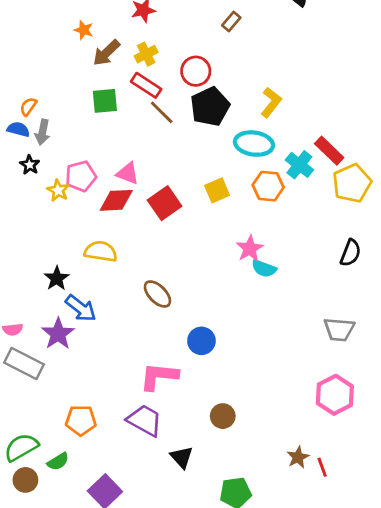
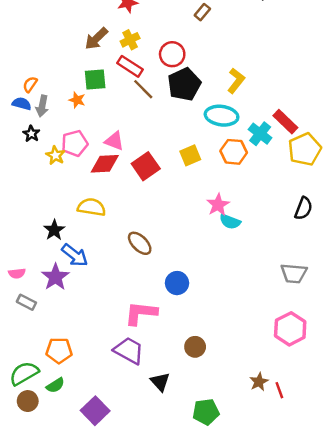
orange star: (84, 30) -> (77, 100), moved
gray rectangle: (24, 364) -> (26, 302), size x0.6
orange pentagon: (81, 420) -> (59, 350), moved

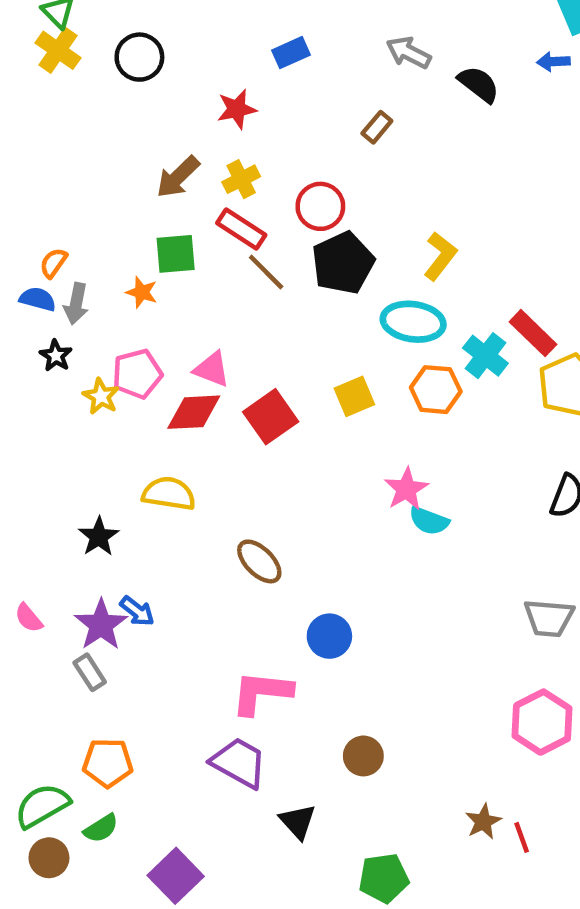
blue arrow: (75, 255) -> (137, 611), moved, size x0.7
pink semicircle: (17, 273) -> (29, 618), turned 56
gray rectangle: (26, 302) -> (90, 672), moved, turned 30

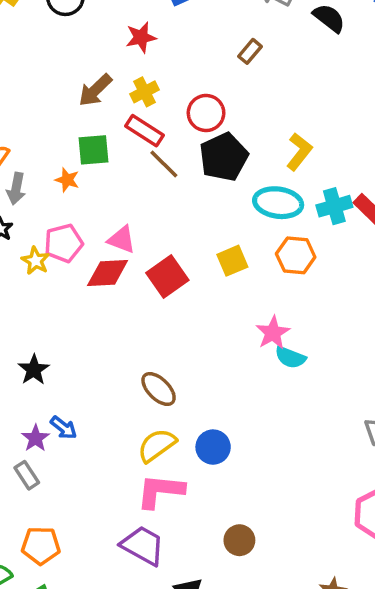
cyan cross: (485, 356) -> (334, 206), moved, turned 36
yellow semicircle: (169, 494) -> (157, 445), moved, turned -45
purple star: (101, 625) -> (35, 438), size x0.7

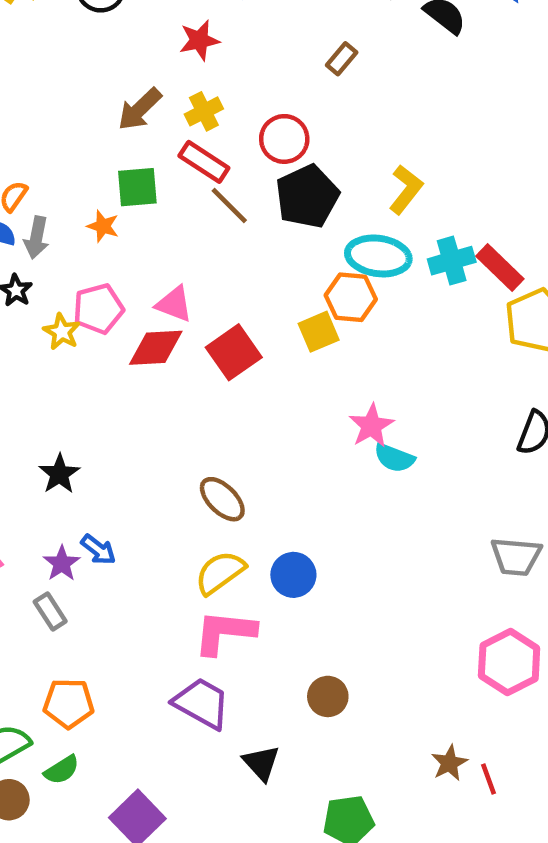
orange hexagon: (296, 255) -> (351, 297), moved

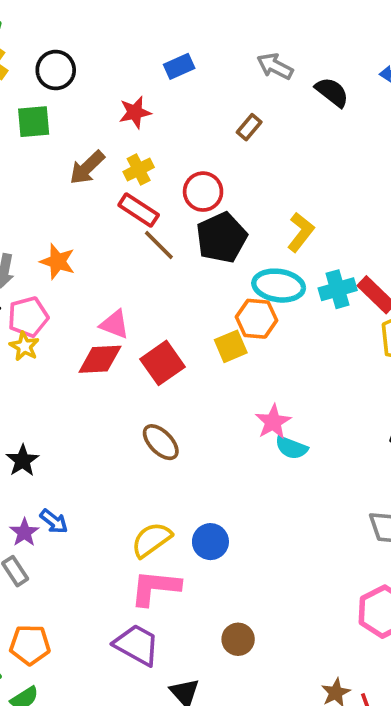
green square: (137, 187) -> (34, 122), moved
orange star: (103, 226) -> (58, 262), size x1.4
pink pentagon: (98, 309) -> (28, 317), moved
brown ellipse: (222, 499) -> (161, 442), moved

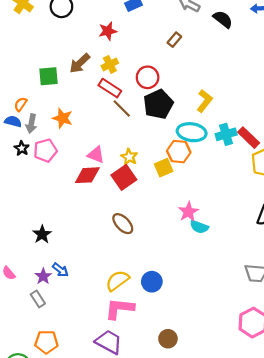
green square: (34, 122) -> (49, 76), moved
yellow star: (24, 346) -> (129, 157), moved

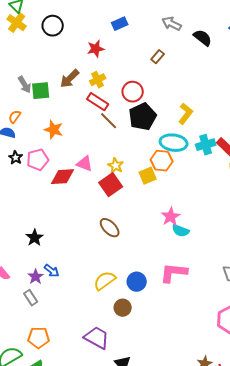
gray arrow: (31, 124) -> (25, 85), moved, turned -42
red diamond: (87, 175) -> (63, 177), moved
pink L-shape: (120, 309) -> (174, 273), moved
brown circle: (168, 339) -> (123, 308), moved

